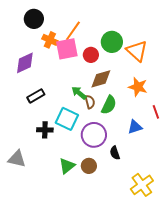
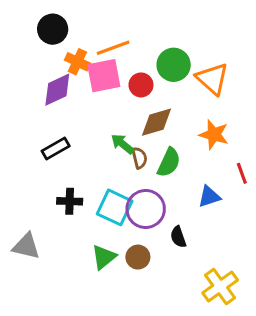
orange line: (73, 31) -> (113, 48), turned 35
purple diamond: (25, 63) -> (57, 90), moved
cyan square: (67, 119) -> (115, 207), moved

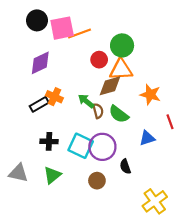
orange cross: (77, 62) -> (54, 97), moved
pink square: (104, 76) -> (62, 28), moved
orange triangle: (212, 79) -> (121, 69), moved, turned -45
green semicircle: (169, 162) -> (119, 114), turned 102
green triangle: (104, 257) -> (52, 175), moved

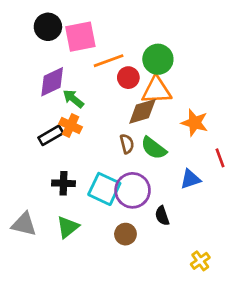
orange line: (80, 33) -> (109, 61), moved
green arrow: (86, 101) -> (73, 99), moved
yellow cross: (155, 201) -> (200, 261), size x0.6

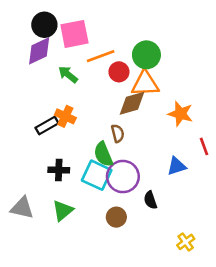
purple diamond: (52, 82) -> (39, 51), moved
green arrow: (73, 99) -> (68, 74), moved
green semicircle: (154, 148) -> (103, 154), moved, turned 30

